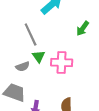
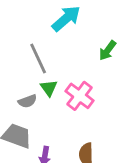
pink cross: (62, 62) -> (80, 96), turned 35

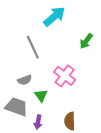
green triangle: (49, 88) -> (41, 95), moved

